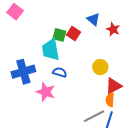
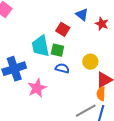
green square: (59, 35) -> (57, 50), moved
blue semicircle: (60, 72) -> (62, 68), moved
pink star: (46, 92) -> (37, 88), turned 30

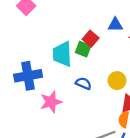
blue triangle: (82, 15) -> (115, 25), turned -48
green square: (57, 50) -> (83, 49), moved

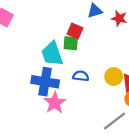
blue cross: (28, 76) -> (45, 82), moved, turned 36
yellow circle: (117, 81) -> (114, 77), moved

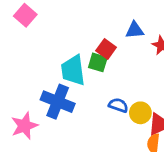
blue semicircle: (81, 76) -> (118, 105), moved
pink star: (55, 103) -> (24, 126), moved

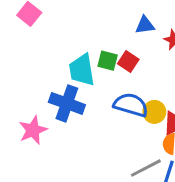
red square: (106, 49) -> (128, 62), moved
blue semicircle: (118, 105) -> (131, 105), size x1.6

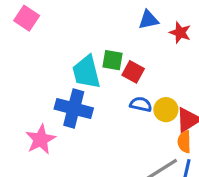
red square: (128, 62) -> (133, 72), moved
blue semicircle: (131, 105) -> (141, 104), size x0.6

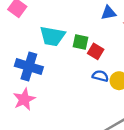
cyan trapezoid: (86, 72) -> (52, 36), moved, turned -68
blue cross: (74, 109) -> (29, 66), moved

